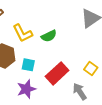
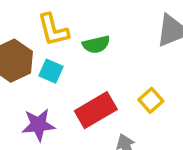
cyan square: (28, 65) -> (51, 71), moved
yellow square: (91, 68) -> (151, 100), moved

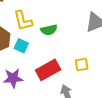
yellow square: (151, 100) -> (82, 64), turned 32

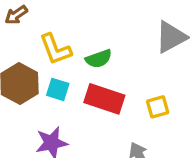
red rectangle: (48, 70) -> (104, 99), moved, turned 55

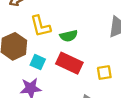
cyan square: (58, 89) -> (38, 62), moved

